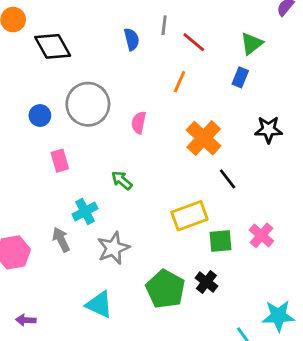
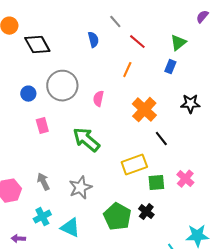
gray line: (164, 25) -> (115, 22), moved, turned -48
green arrow: (122, 180) -> (86, 140), size x1.8
cyan cross: (85, 211) -> (42, 217), moved

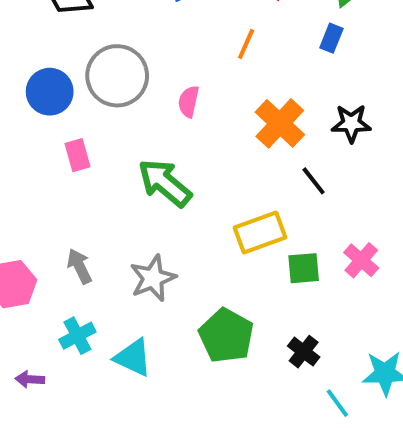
blue circle: (28, 94) -> (50, 92), size x1.5
black star: (190, 104) -> (351, 123), moved
black cross: (146, 212) -> (304, 352), moved

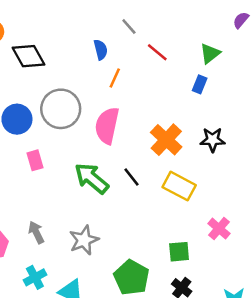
orange line: (246, 44) -> (115, 78), moved
pink semicircle: (189, 102) -> (107, 126), size x1.8
black line: (314, 181) -> (131, 177), moved
yellow rectangle: (260, 233) -> (179, 186), moved, turned 48
green square: (304, 268) -> (179, 252), moved

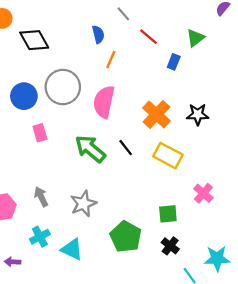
blue rectangle: (200, 84) -> (174, 62), moved

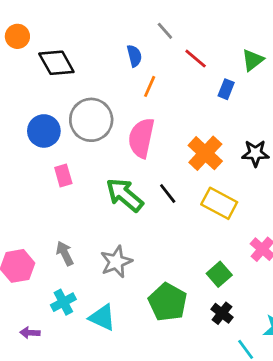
green square: (168, 214) -> (219, 274), turned -36

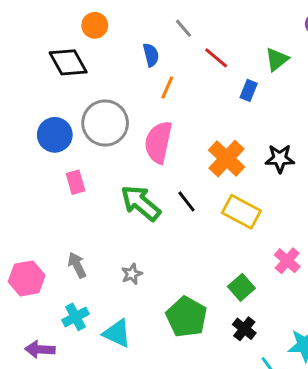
orange circle: (17, 36) -> (95, 25), moved
gray star: (116, 262) -> (132, 274), size x0.6
purple arrow: (30, 333) -> (40, 349), size x1.4

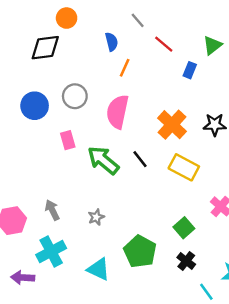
black diamond: (68, 62) -> (45, 48), turned -68
gray circle: (105, 123) -> (75, 96), size x0.7
pink rectangle: (75, 182) -> (68, 140), moved
cyan cross: (75, 317) -> (51, 251), size x1.4
cyan triangle: (117, 333) -> (99, 269), moved

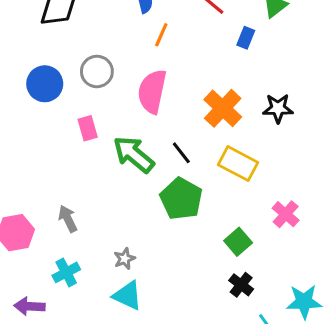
gray star: (96, 217) -> (125, 259), moved
cyan cross: (51, 251) -> (66, 272), size x0.7
green pentagon: (140, 251) -> (181, 199), moved

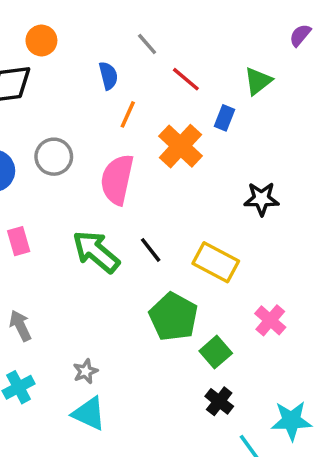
orange cross: (223, 108) -> (180, 146), moved
pink rectangle: (88, 128) -> (19, 241), moved
green pentagon: (181, 199) -> (173, 317), moved

